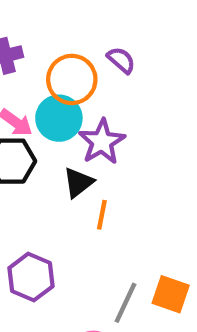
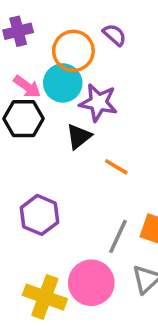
purple star: (102, 142) -> (98, 103), turned -30
orange line: (102, 215) -> (116, 167), moved, turned -70

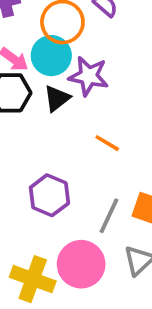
black triangle: (79, 136) -> (57, 98), moved
purple hexagon: (40, 215) -> (49, 195), moved

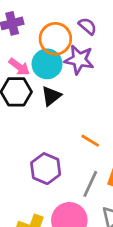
purple star: (89, 76) -> (79, 60), moved
orange line: (107, 143) -> (90, 141), moved

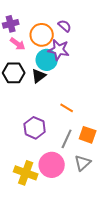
cyan circle: (47, 64) -> (47, 60), moved
pink arrow: (19, 67) -> (18, 44), moved

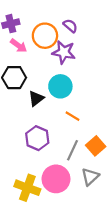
cyan circle: (47, 60) -> (60, 86), moved
black triangle: (39, 76) -> (36, 98), moved
orange square: (88, 135) -> (96, 146), turned 30

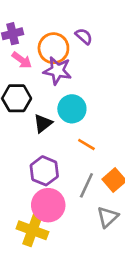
purple star: (64, 52) -> (57, 71), moved
pink circle: (56, 179) -> (48, 205), moved

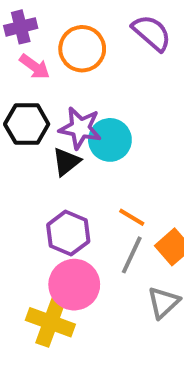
purple semicircle: (84, 36) -> (152, 33), moved, size x1.5
purple star: (57, 71) -> (80, 128), moved
orange line: (86, 144) -> (132, 217), moved

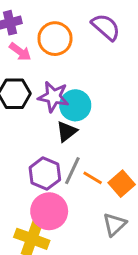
black triangle: (66, 162) -> (67, 131), moved
orange line: (132, 217) -> (93, 178), moved
gray line: (132, 255) -> (72, 171), moved

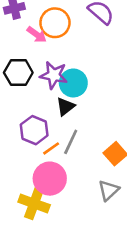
pink arrow: (20, 52) -> (37, 35), moved
purple hexagon: (45, 174) -> (34, 130), moved
orange line: (93, 178) -> (51, 148), moved, turned -66

